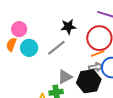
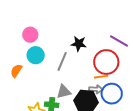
orange semicircle: (11, 44) -> (16, 71), moved
gray line: (56, 48) -> (62, 61), turned -42

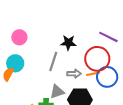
cyan circle: (36, 55) -> (15, 63), moved
gray arrow: (96, 89) -> (74, 74), moved
blue circle: (112, 94) -> (107, 77), moved

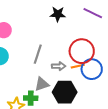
purple line: (108, 37) -> (93, 13), moved
black star: (68, 43) -> (58, 14), moved

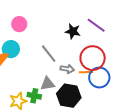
purple line: (93, 13) -> (96, 25), moved
black star: (58, 14) -> (73, 31), moved
gray line: (38, 54) -> (49, 54), turned -66

